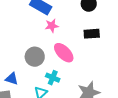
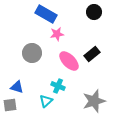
black rectangle: (92, 34) -> (92, 54), moved, turned -35
gray circle: (35, 57) -> (32, 53), moved

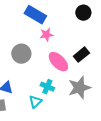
gray star: (94, 101) -> (79, 88), moved

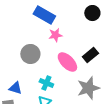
cyan cross: (47, 87) -> (46, 83), moved

